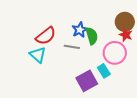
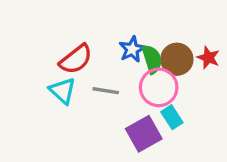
brown circle: (125, 22) -> (177, 59), moved
gray line: (72, 47) -> (106, 91), moved
pink circle: (115, 53) -> (159, 87), moved

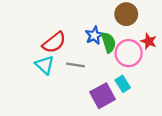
brown circle: (177, 59) -> (126, 14), moved
pink circle: (159, 87) -> (129, 53), moved

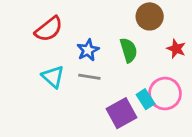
blue star: (94, 35) -> (88, 50), moved
red semicircle: (54, 42) -> (49, 29), moved
pink circle: (129, 53) -> (165, 94), moved

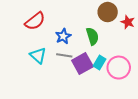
red star: (176, 49) -> (128, 22), moved
cyan rectangle: (145, 99) -> (100, 62), moved, turned 64
purple square: (122, 113) -> (82, 63), moved

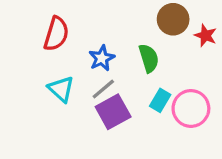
red semicircle: (35, 21) -> (56, 34), turned -35
gray line: (64, 55) -> (103, 89), turned -49
purple square: (82, 63) -> (113, 112), moved

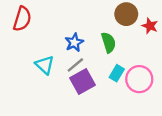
red semicircle: (56, 34) -> (22, 19), moved

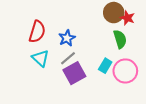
red semicircle: (22, 19) -> (37, 32), moved
red star: (150, 26) -> (127, 18), moved
green semicircle: (109, 42) -> (120, 39), moved

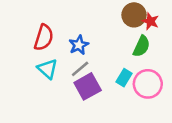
green semicircle: (120, 39) -> (142, 46), turned 42

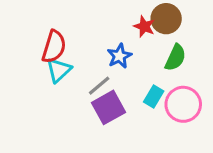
red star: (150, 21) -> (144, 26), moved
blue star: (79, 45) -> (119, 56), moved
cyan triangle: (47, 69) -> (59, 70), moved, turned 35

